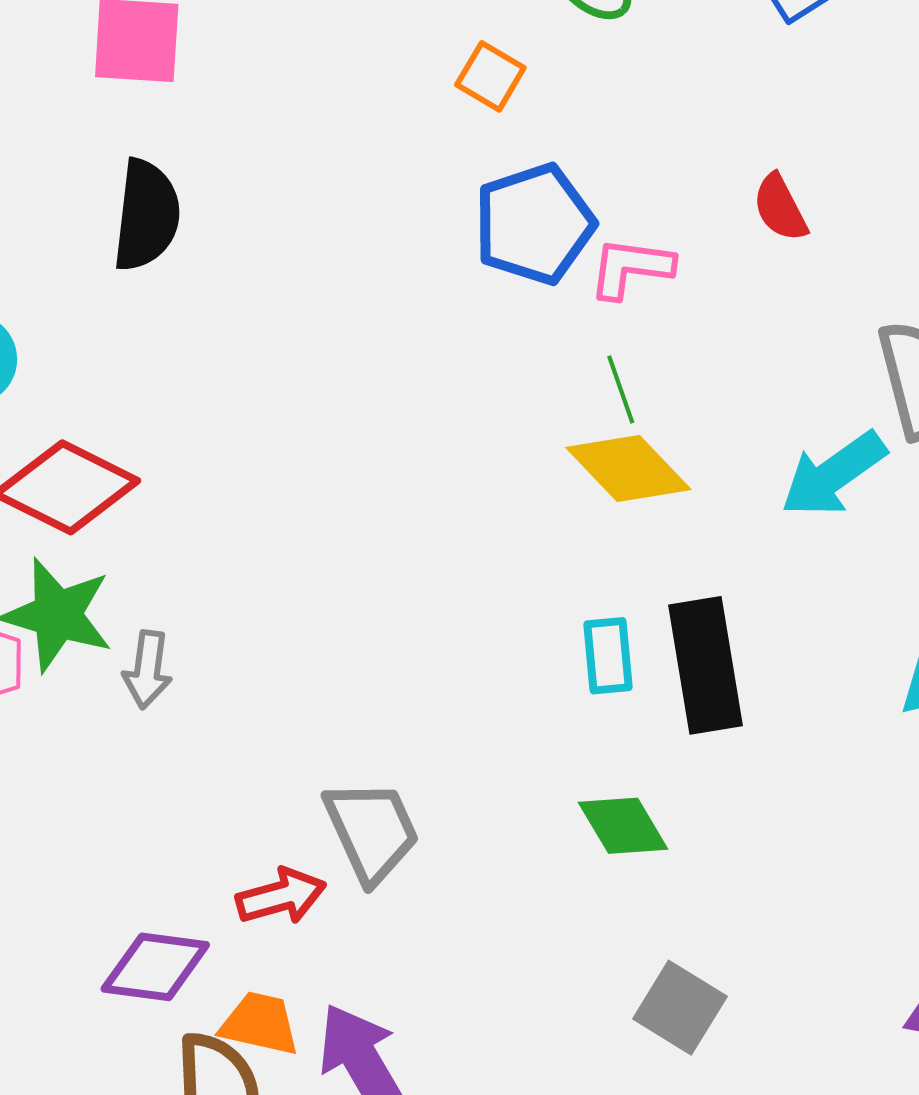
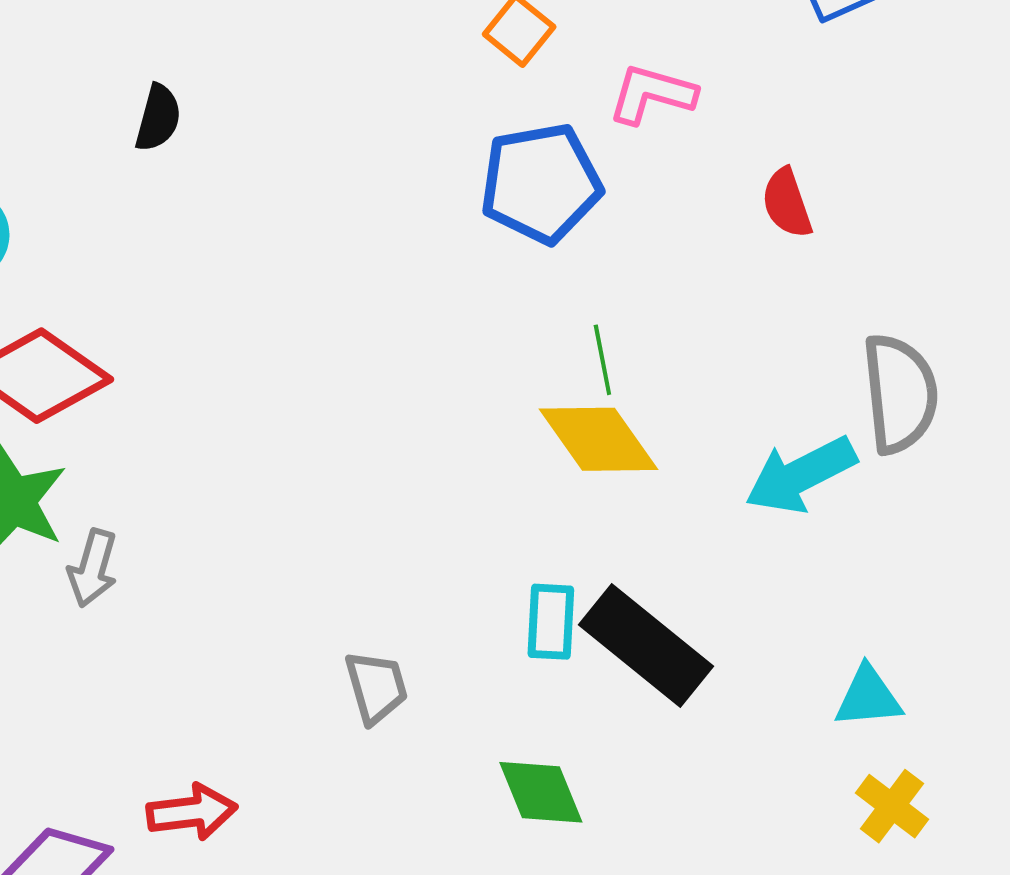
black semicircle: (146, 215) -> (158, 118), size x0.6
pink L-shape: (631, 268) -> (652, 94), moved
black rectangle: (706, 665) -> (646, 645), turned -50
gray trapezoid: (372, 831) -> (376, 687), moved, size x0.7

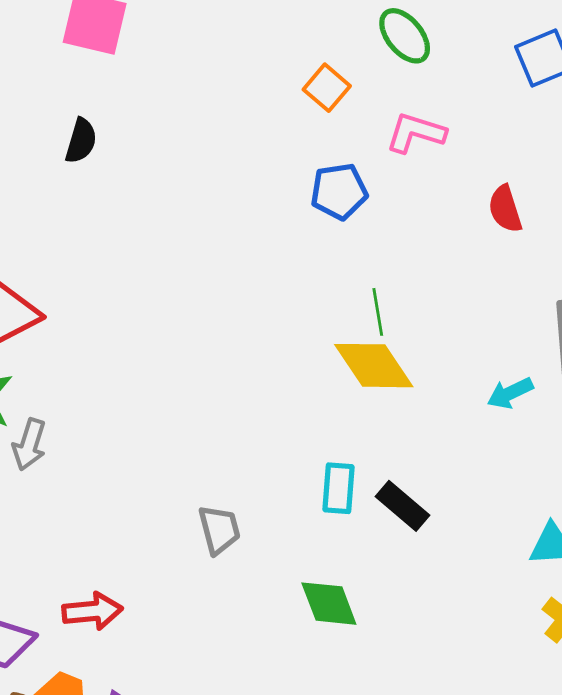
blue pentagon: (541, 183) -> (339, 191), size x0.7
cyan arrow: (801, 475) -> (510, 393), size x0.6
black rectangle: (646, 645) -> (403, 506), size x0.6

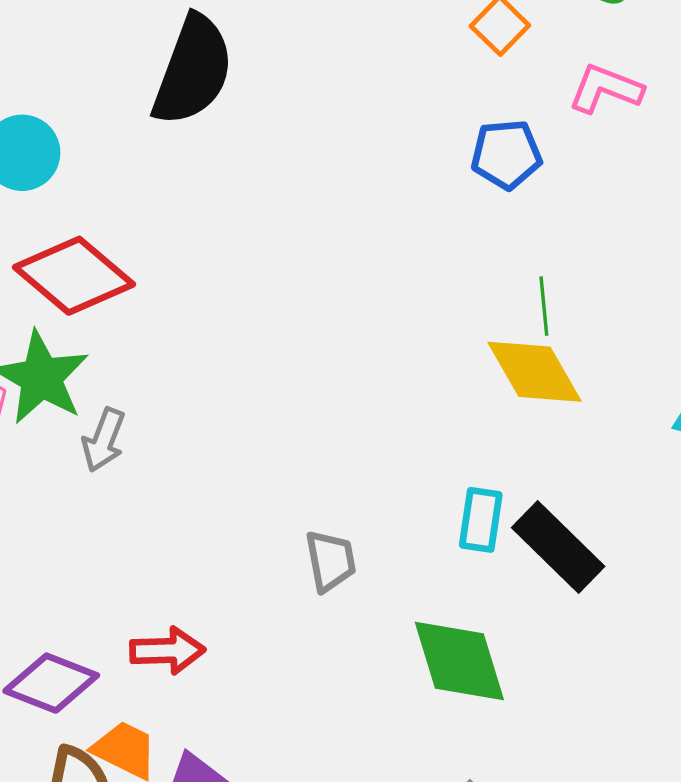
black semicircle: (81, 141) -> (193, 70), size x2.0
black rectangle: (403, 506) -> (558, 547), size x1.4
green diamond: (329, 604) -> (459, 661), size x1.4

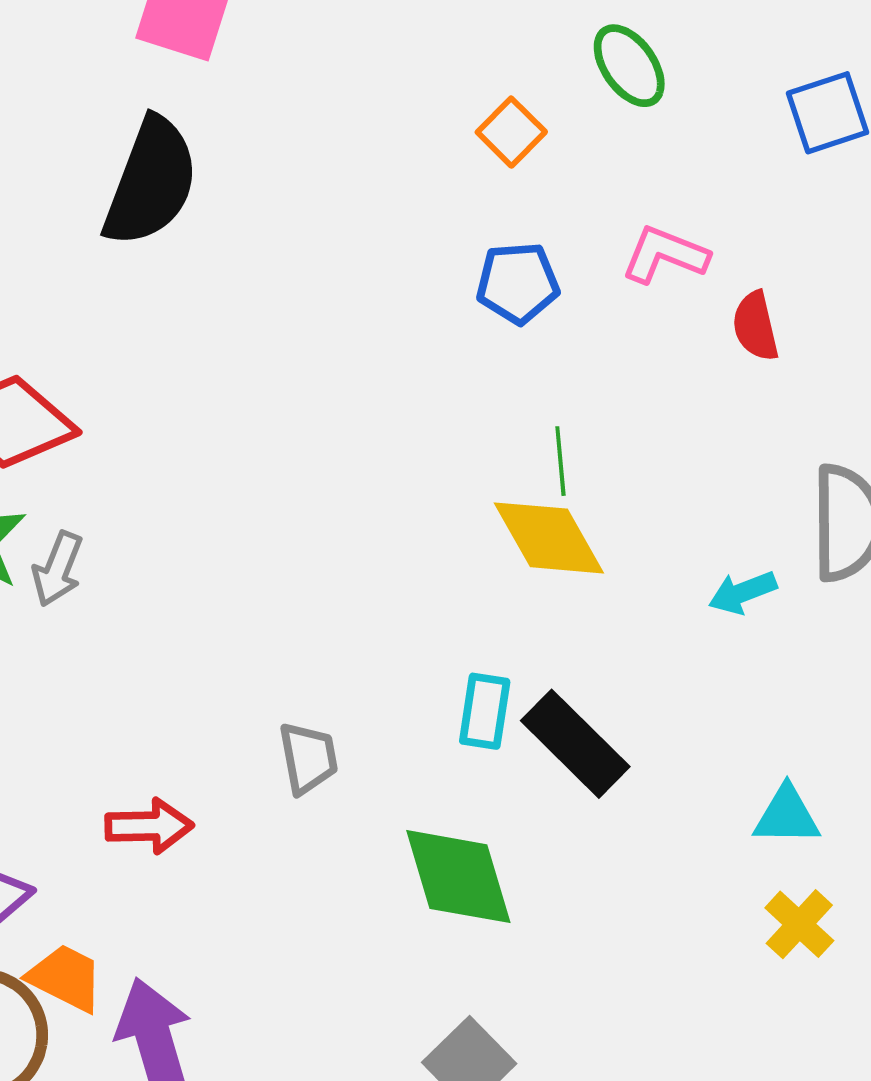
pink L-shape: (606, 89) -> (665, 255), moved
gray arrow: (104, 440) -> (58, 569), moved
red arrow: (167, 651) -> (149, 826), moved

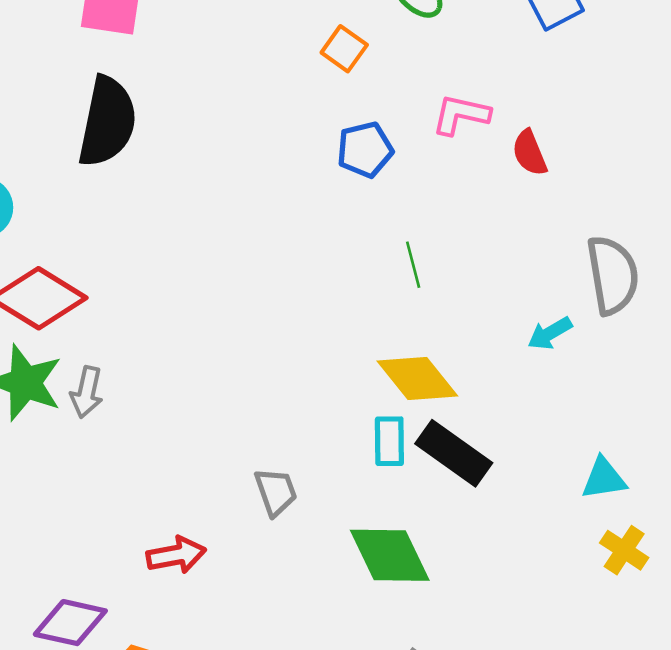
yellow diamond: (549, 538) -> (417, 379), moved

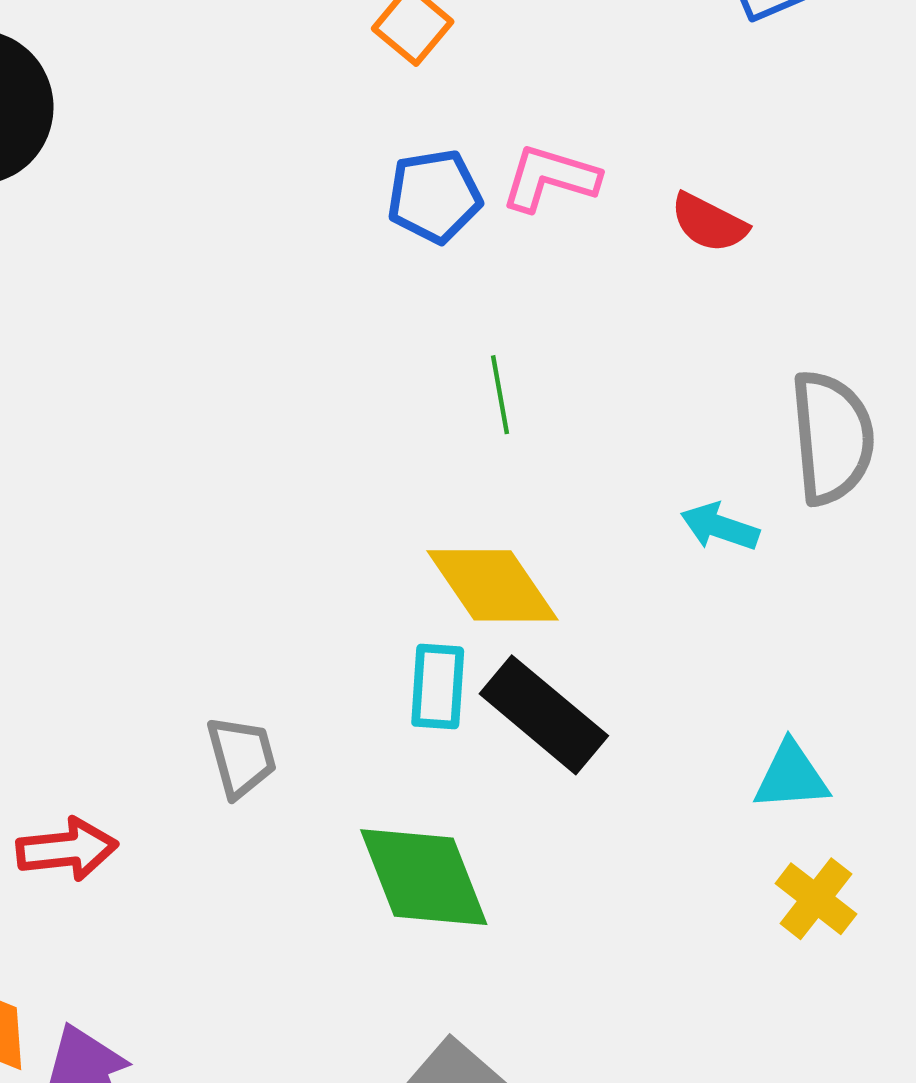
pink L-shape: (461, 115) -> (550, 178), moved
red semicircle: (530, 153) -> (709, 223), turned -45
cyan arrow: (550, 333) -> (720, 527), turned 45

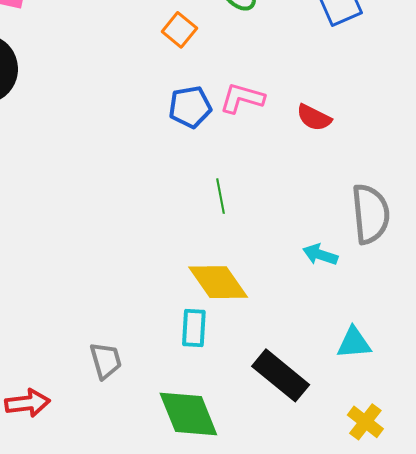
black rectangle: (544, 715) -> (281, 375), moved
cyan triangle: (791, 776) -> (354, 343), moved

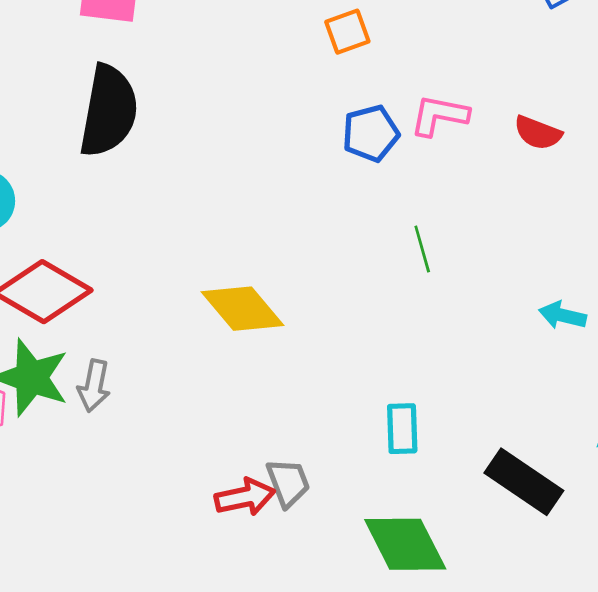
orange square: (179, 30) -> (347, 32), turned 36
yellow diamond: (218, 282) -> (243, 309), moved
red arrow: (27, 403) -> (245, 497), moved

